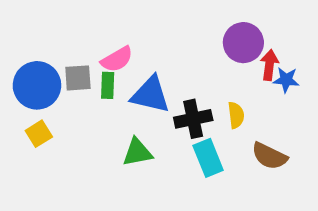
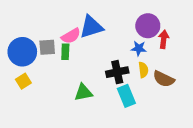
blue star: (286, 80) -> (139, 48), moved
blue triangle: (150, 95) -> (91, 27), moved, turned -30
brown semicircle: (269, 156) -> (164, 79), moved

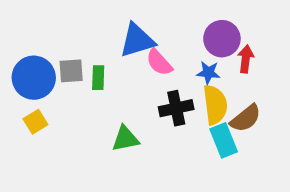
pink semicircle: (71, 36) -> (159, 62), moved, turned 78
yellow semicircle: (143, 70) -> (215, 105), size x1.6
brown semicircle: (164, 79) -> (246, 118), turned -65
cyan rectangle: (126, 96) -> (224, 140), moved

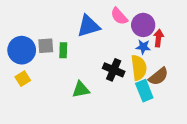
pink semicircle: (159, 62) -> (119, 16), moved
blue star: (208, 73) -> (143, 47), moved
black cross: (176, 108) -> (114, 70), turned 35

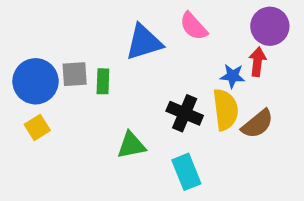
purple circle: (143, 25) -> (270, 26), moved
cyan rectangle: (144, 91) -> (186, 172), moved

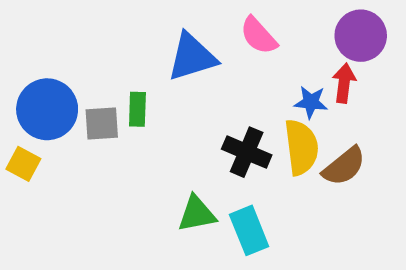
gray square: (75, 74) -> (102, 124), moved
yellow square: (37, 127) -> (23, 164), moved, turned -30
green triangle: (131, 145) -> (197, 214), moved

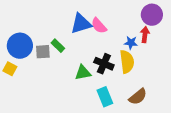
pink semicircle: (259, 36) -> (99, 26), moved
green rectangle: (137, 109) -> (58, 46), turned -48
brown semicircle: (344, 166) -> (138, 97), moved
green triangle: (197, 214) -> (83, 73), moved

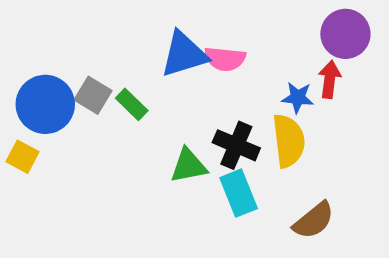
pink semicircle: (99, 26) -> (225, 59), turned -42
gray square: (43, 52) -> (93, 95), moved, turned 35
cyan rectangle: (105, 97) -> (239, 193), moved

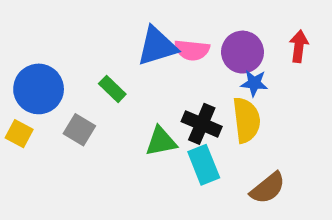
purple circle: (345, 34) -> (242, 52), moved
red arrow: (330, 79) -> (299, 46), moved
gray square: (93, 95) -> (79, 130), moved

